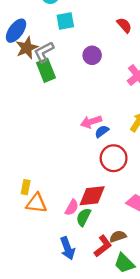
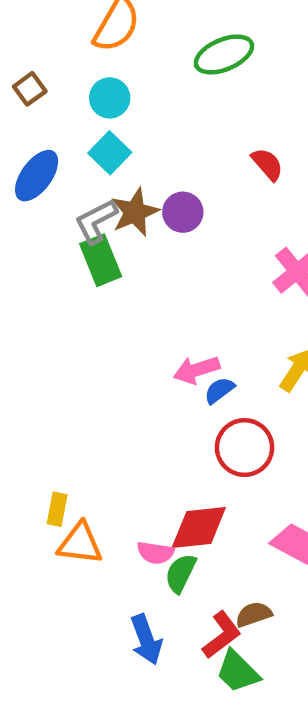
cyan square: (65, 21) -> (110, 153), moved, turned -36
brown star: (27, 48) -> (135, 212), moved
purple circle: (92, 55) -> (183, 212), moved
pink semicircle: (72, 207) -> (155, 553), turned 70
green trapezoid: (124, 263) -> (238, 671), moved

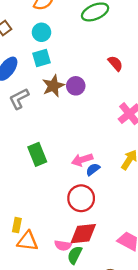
cyan square: (110, 153) -> (41, 58), turned 30
gray L-shape: (96, 221) -> (19, 99), moved
green rectangle: (101, 260) -> (37, 154), moved
red circle: (245, 448) -> (81, 198), moved

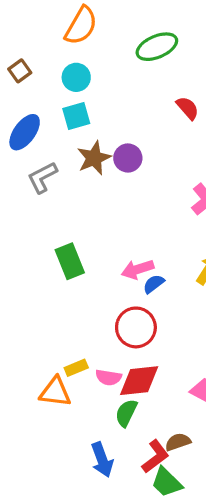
red semicircle: (115, 63) -> (188, 108), moved
yellow rectangle: (17, 225) -> (76, 368), moved, turned 56
pink semicircle: (63, 245) -> (108, 377), moved

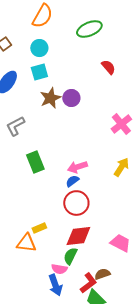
gray L-shape: (42, 177) -> (15, 126), moved
blue semicircle: (154, 284) -> (72, 181), moved
pink semicircle: (108, 377) -> (59, 269), moved

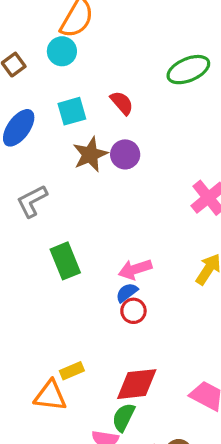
green ellipse: (89, 29) -> (188, 70), moved
cyan circle: (39, 48) -> (62, 51), moved
red semicircle: (108, 67) -> (122, 103), moved
red circle: (76, 203) -> (133, 311), moved, size x0.6

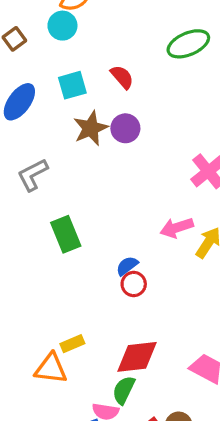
pink arrow: (135, 269) -> (177, 228), moved

